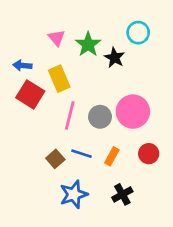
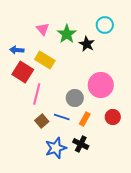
yellow rectangle: (59, 79) -> (45, 60), turned -36
pink line: (70, 115) -> (37, 94), moved
gray circle: (100, 117) -> (75, 98), moved
black cross: (122, 194) -> (81, 144), moved, turned -35

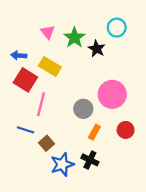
blue line: (62, 117) -> (25, 130), moved
brown square: (42, 121) -> (47, 143), moved

